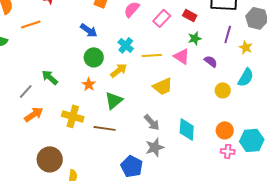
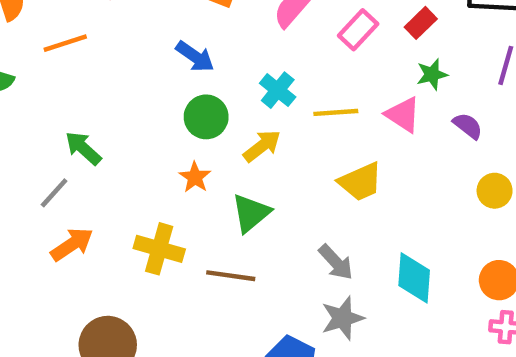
red rectangle: (190, 15) -> (421, 23), turned -72
green arrow: (50, 77) -> (83, 148), moved

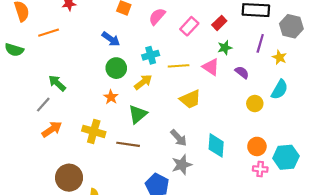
cyan cross: (278, 90) -> (151, 55), turned 35

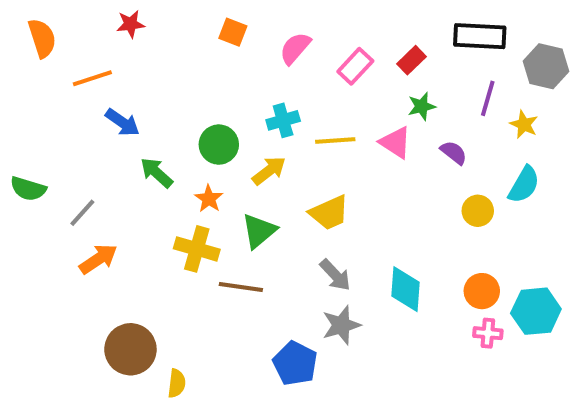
blue arrow: (111, 39) -> (122, 122), moved
green semicircle: (14, 50) -> (28, 189), moved
green arrow: (57, 83) -> (157, 173), moved
yellow trapezoid: (190, 99) -> (329, 213), moved
yellow cross: (94, 131) -> (197, 249), moved

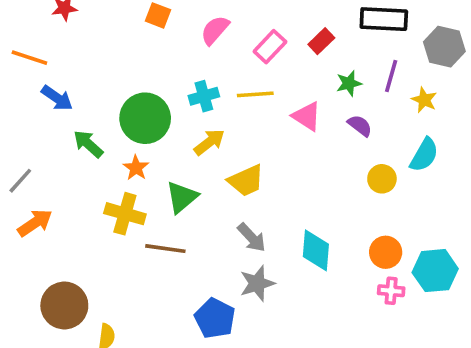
orange line: (92, 78) -> (29, 58), turned 36
green star: (422, 106) -> (349, 83), moved
yellow line: (335, 141) -> (255, 94), moved
green circle: (219, 145) -> (145, 118), size x1.4
yellow arrow: (269, 171) -> (209, 142), moved

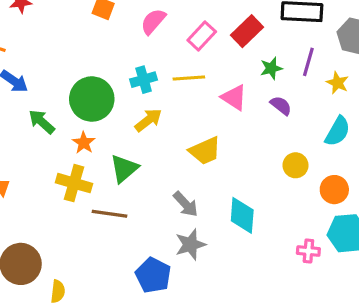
red rectangle: (321, 41) -> (247, 31), size x1.4
yellow circle: (382, 179) -> (295, 165), moved
yellow trapezoid: (246, 181) -> (205, 151), moved
orange circle: (386, 252) -> (334, 190), moved

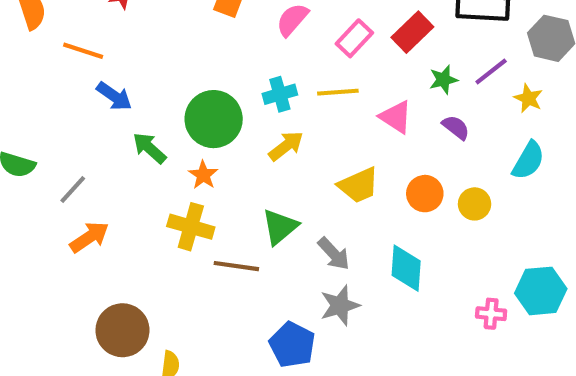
purple line: (308, 62) -> (491, 71), turned 36
green triangle: (124, 169) -> (280, 227), moved
orange circle: (334, 190) -> (425, 194), moved

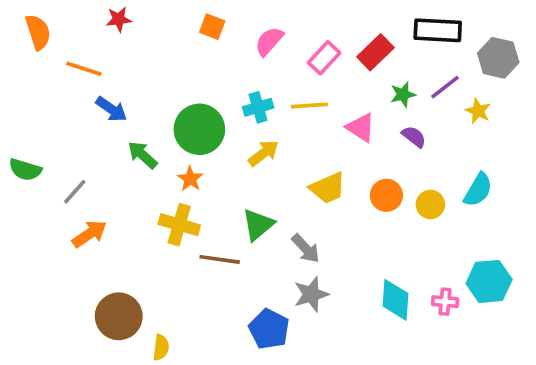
cyan semicircle: (528, 160) -> (478, 190), moved
cyan diamond: (406, 268) -> (396, 300), moved

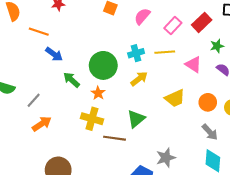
gray arrow: (306, 248) -> (210, 132), moved

